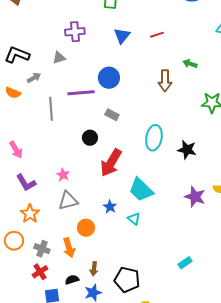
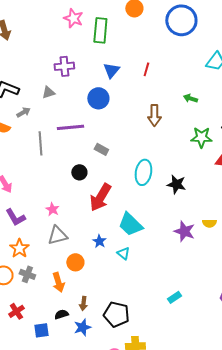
red line: (157, 35) -> (146, 69), turned -56
green arrow: (190, 64) -> (190, 98), moved
blue circle: (109, 78) -> (98, 98), moved
gray cross: (42, 249) -> (27, 274), moved
red cross: (40, 272) -> (16, 311), moved

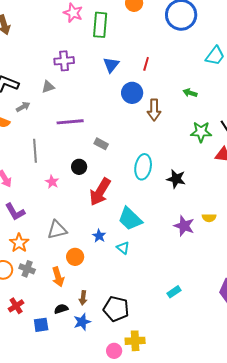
blue circle: (98, 98) -> (132, 93), moved
gray line: (40, 143) -> (35, 151), moved
pink star: (52, 209) -> (52, 182), moved

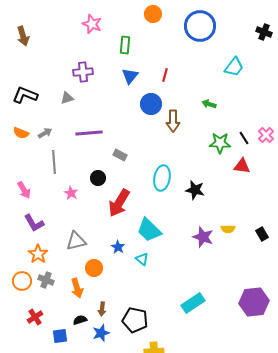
green rectangle: (100, 25) -> (125, 45), moved, size x0.7
gray arrow: (23, 107) -> (45, 133), moved
cyan rectangle: (174, 292) -> (193, 303), size x1.6

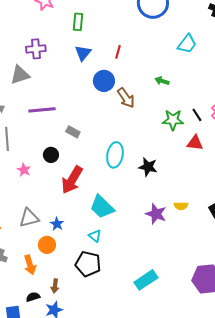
gray triangle: (67, 98) -> (20, 75), size x1.5
brown arrow: (173, 121) -> (126, 98), turned -35
blue star: (118, 247) -> (57, 224), moved
black pentagon: (135, 320) -> (88, 264), moved

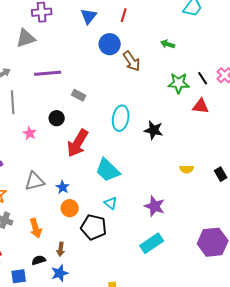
purple star: (156, 214) -> (155, 206), moved
cyan triangle: (95, 236) -> (111, 203), moved
orange circle: (47, 245) -> (70, 208), moved

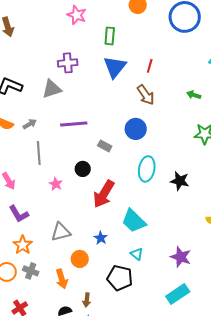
blue triangle: (89, 16) -> (115, 67), size x1.4
blue circle: (110, 44) -> (136, 129), moved
brown arrow: (132, 61) -> (146, 95), moved
blue star: (63, 187) -> (101, 238), moved
orange circle: (70, 208) -> (80, 259), moved

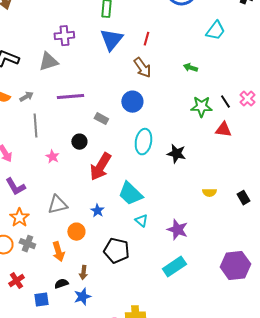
cyan triangle: (137, 254) -> (141, 221), moved

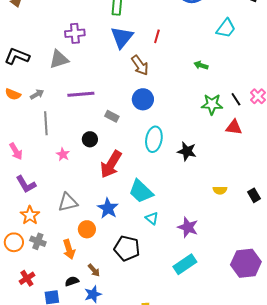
brown arrow: (142, 68) -> (140, 65), moved
blue star: (97, 211) -> (108, 208), size x1.5
brown arrow: (83, 273) -> (94, 270), turned -48

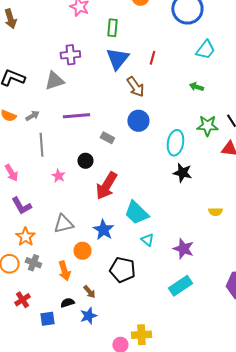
cyan trapezoid: (226, 28) -> (205, 50), moved
cyan ellipse: (154, 139) -> (175, 143), moved

